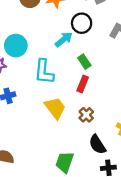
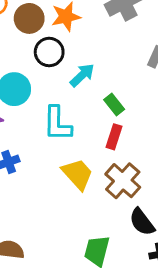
black circle: (82, 23) -> (49, 52), moved
brown cross: (86, 115) -> (123, 181), size x1.6

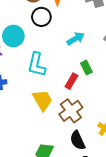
cyan arrow: (82, 75) -> (76, 39), moved
green rectangle: (114, 104) -> (86, 68), moved

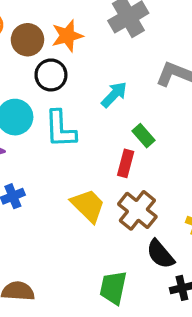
cyan L-shape: (37, 65) -> (60, 129), moved

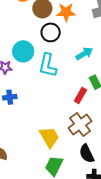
yellow trapezoid: (88, 206) -> (49, 137), moved

